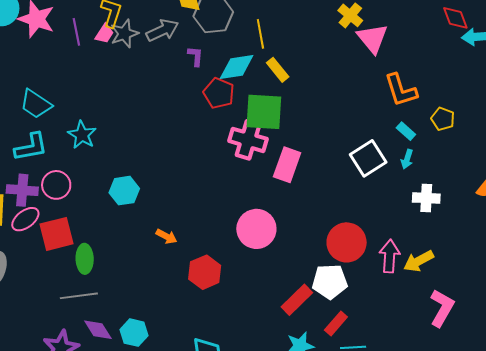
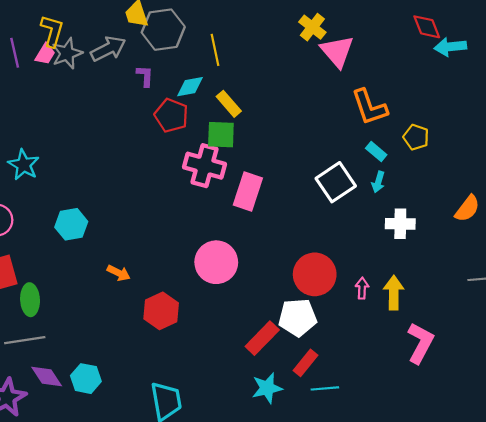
cyan diamond: (237, 67) -> (190, 87), size x0.7
yellow rectangle: (278, 70) -> (229, 104), moved
green square: (264, 112) -> (221, 135), size x0.7
pink arrow: (390, 256) -> (362, 288), size x0.6
yellow arrow: (419, 261) -> (394, 293), turned 120

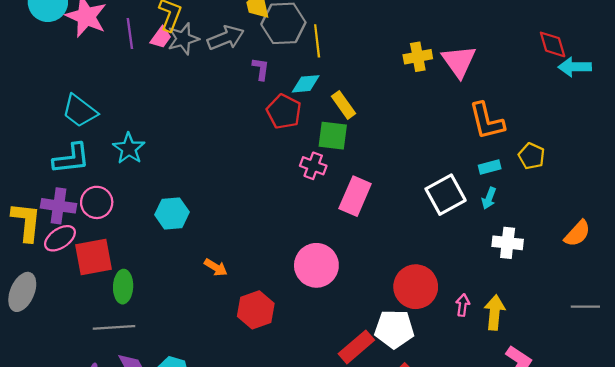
yellow cross: (312, 27) -> (418, 57), moved, turned 36
yellow line: (215, 50) -> (317, 41), moved
cyan rectangle: (376, 152) -> (490, 167), turned -60
pink cross: (204, 166) -> (313, 166), size x0.6

